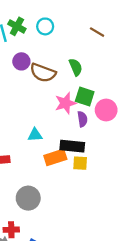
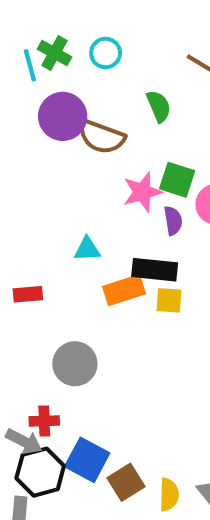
purple circle: (21, 61) -> (63, 116), size x1.5
green semicircle: (76, 67) -> (159, 106), moved

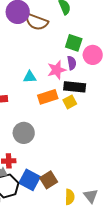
pink star: (142, 192) -> (57, 70), moved
black rectangle: (155, 270) -> (75, 87), moved
yellow square: (169, 300) -> (70, 102), turned -32
brown square: (126, 482) -> (49, 180), moved

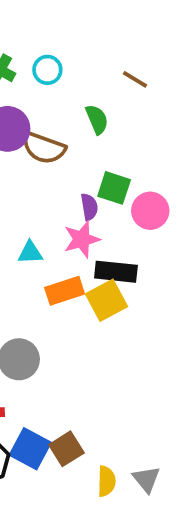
purple semicircle: (72, 63) -> (89, 207), moved
yellow square: (70, 102) -> (106, 300), size x1.5

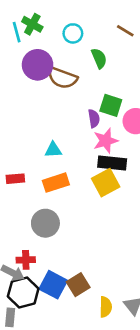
cyan circle: (47, 70) -> (73, 33), moved
pink star: (82, 239) -> (106, 141), moved
orange rectangle: (65, 291) -> (56, 183), moved

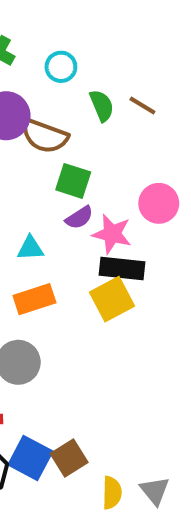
brown line: (125, 31) -> (142, 106), moved
green square: (111, 105) -> (73, 181), moved
purple semicircle: (94, 118) -> (79, 218), moved, turned 66
pink star: (106, 141) -> (112, 234), turned 30

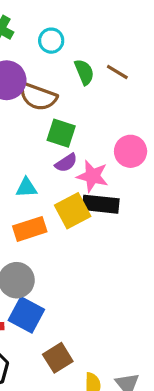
yellow square: (112, 299) -> (73, 211), moved
blue square: (30, 458) -> (26, 315), moved

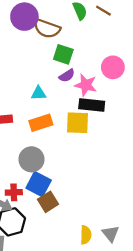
yellow square: (73, 211) -> (77, 123), moved, turned 30
brown square: (58, 358) -> (48, 202), moved

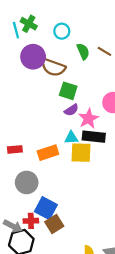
pink star: (86, 85) -> (88, 119), turned 30
cyan triangle: (39, 93) -> (71, 138), moved
gray circle: (31, 159) -> (27, 182), moved
red cross: (14, 192) -> (31, 221), moved

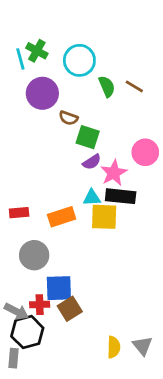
cyan circle: (62, 31) -> (79, 60), size x1.5
brown semicircle: (53, 67) -> (68, 118), moved, size x0.6
blue square: (46, 208) -> (59, 288), turned -30

